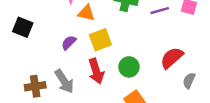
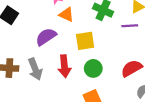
yellow square: (100, 40) -> (85, 41), moved
purple semicircle: (69, 43) -> (46, 37), size x1.5

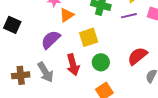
orange triangle: (66, 15) -> (67, 15), turned -49

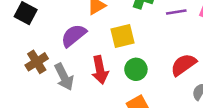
brown cross: (21, 75) -> (37, 62), moved, turned -30

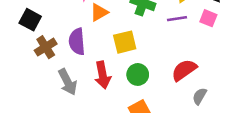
purple semicircle: (74, 36) -> (77, 42), turned -56
brown cross: (37, 62) -> (46, 47), moved

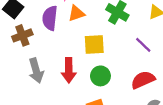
purple line: (177, 19) -> (143, 45), moved, turned 42
purple semicircle: (77, 42) -> (50, 18), moved

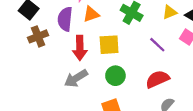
red arrow: (69, 70) -> (80, 48), moved
gray arrow: (36, 71) -> (76, 78), moved, turned 75

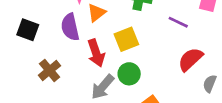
brown cross: (38, 36) -> (49, 70), moved
green circle: (115, 76) -> (129, 74), moved

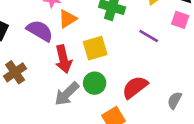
purple semicircle: (70, 27) -> (40, 31), turned 128
red semicircle: (190, 59) -> (135, 87), moved

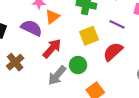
yellow square: (95, 48) -> (89, 36), moved
red arrow: (63, 59) -> (52, 48), turned -120
red semicircle: (135, 87) -> (113, 52), moved

